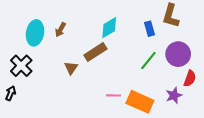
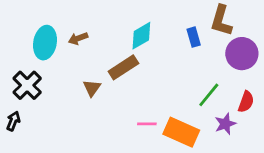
brown arrow: (60, 30) -> (78, 38), turned 40
purple circle: (178, 54) -> (242, 54), moved
green line: (148, 60) -> (209, 95), moved

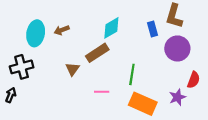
purple circle: (242, 54) -> (177, 48), moved
black cross: (27, 85) -> (22, 67), turned 30
green line: (209, 95) -> (132, 74), moved, turned -30
pink line: (147, 124) -> (102, 92), moved

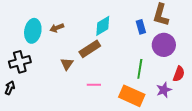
green line: (132, 74) -> (140, 69), moved

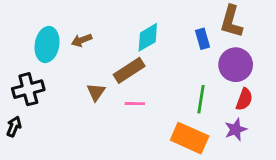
red semicircle: (179, 74) -> (244, 99), moved
pink line: (94, 85) -> (135, 104), moved

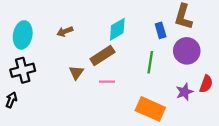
cyan ellipse: (47, 45) -> (23, 35), moved
green line: (201, 99) -> (150, 62), moved
red semicircle: (244, 99) -> (206, 84), moved
purple star: (236, 129) -> (184, 92), moved

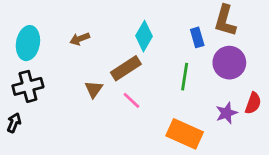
cyan diamond: (117, 29) -> (144, 36), turned -30
pink line: (107, 82) -> (131, 100), turned 42

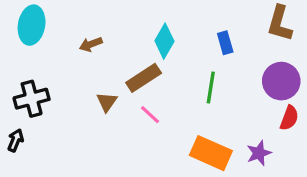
brown L-shape: (225, 21) -> (280, 23), moved
cyan ellipse: (28, 43) -> (32, 25), moved
purple circle: (229, 63) -> (281, 81), moved
purple star: (227, 113) -> (259, 153), moved

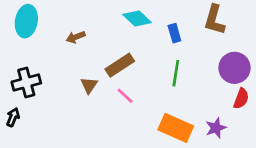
brown L-shape: (280, 23) -> (214, 20), moved
cyan diamond: (164, 41) -> (137, 18), moved, turned -76
blue rectangle: (225, 43) -> (174, 33), moved

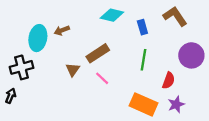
cyan diamond: (137, 18) -> (112, 15), turned -30
brown L-shape: (214, 20) -> (175, 16), turned 130
cyan ellipse: (26, 21) -> (38, 38), moved
red semicircle: (241, 98) -> (169, 80), moved

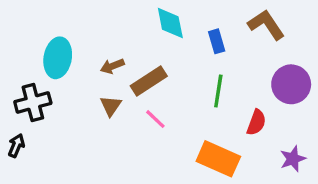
cyan diamond: (112, 15) -> (170, 23), turned 65
brown arrow: (62, 30) -> (112, 66), moved
purple star: (176, 104) -> (293, 159), moved

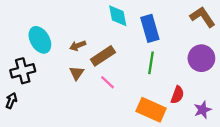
brown L-shape: (266, 25) -> (203, 17), moved
blue rectangle: (217, 41) -> (150, 28), size x1.6
cyan ellipse: (58, 58) -> (40, 40), turned -40
red semicircle: (256, 122) -> (177, 95), moved

